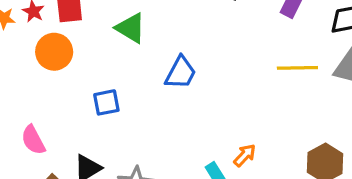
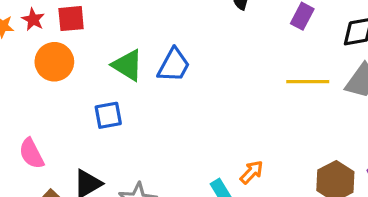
green triangle: (131, 28) -> (127, 65), moved
blue trapezoid: (181, 73) -> (174, 65), moved

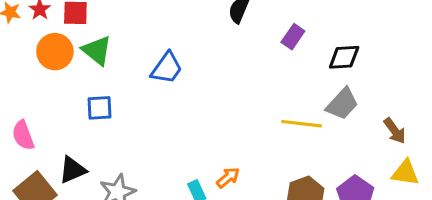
green triangle: (127, 65) -> (97, 50), moved
yellow line: (308, 82) -> (302, 124), moved

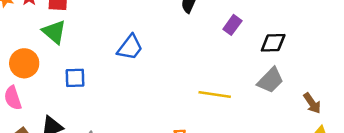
green triangle: (97, 50) -> (54, 32), moved
orange circle: (55, 52) -> (24, 63), moved
yellow line: (302, 124) -> (215, 94), moved

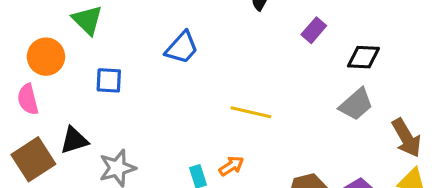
yellow line: (215, 94) -> (251, 112), moved
brown arrow: (312, 103) -> (406, 138), size x1.4

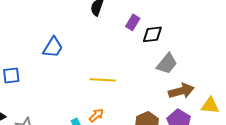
black diamond: (363, 57) -> (152, 34), moved
brown arrow: (406, 138) -> (181, 91), moved, turned -65

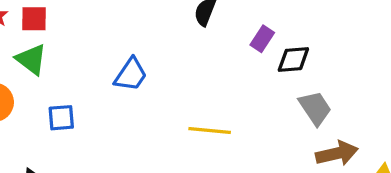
gray trapezoid: (167, 64) -> (315, 108), turned -75

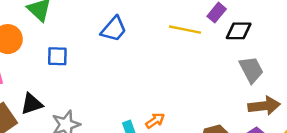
yellow line: (210, 131) -> (185, 30), moved

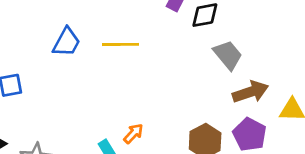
yellow line: (185, 30) -> (121, 44), moved

